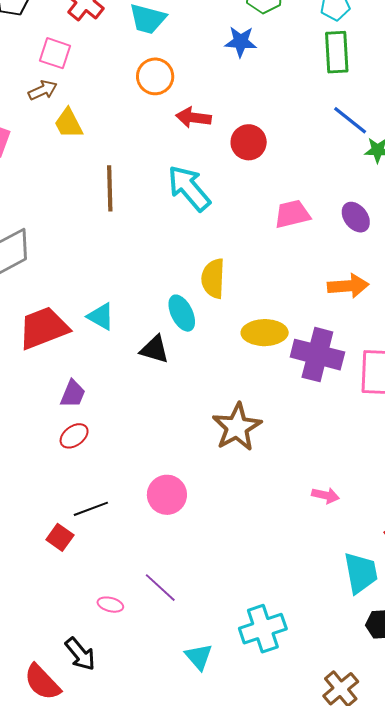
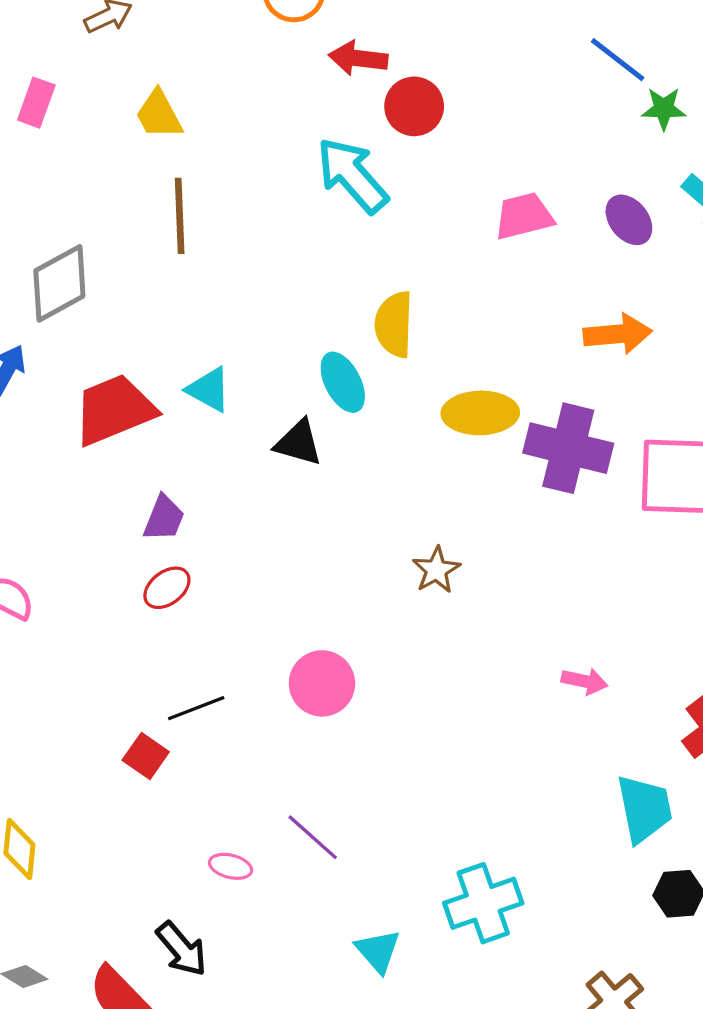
yellow trapezoid: (69, 123) -> (159, 115), moved
red circle: (249, 142) -> (414, 106), moved
brown line: (110, 188) -> (180, 216), moved
brown star: (237, 427) -> (436, 570), size x0.6

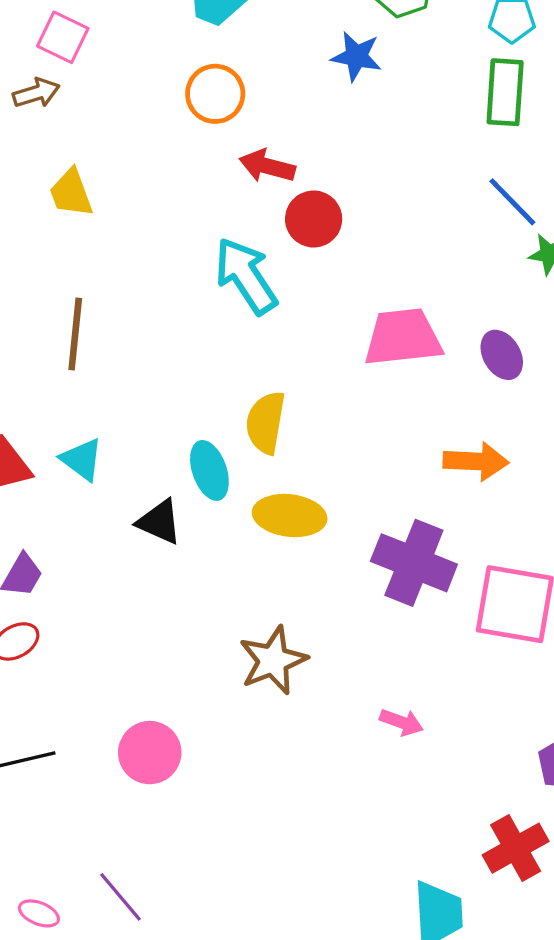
brown line: (180, 216) -> (75, 334), moved
pink trapezoid: (524, 216) -> (403, 337), size x1.4
yellow ellipse: (480, 413) -> (290, 516), moved
brown star: (436, 570) -> (273, 660), size x1.5
pink arrow: (584, 681) -> (401, 722), moved

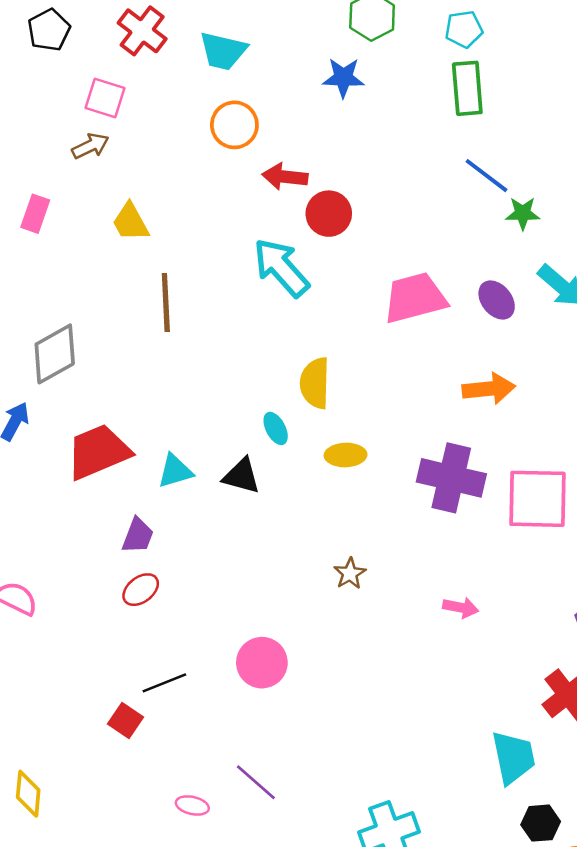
brown line: (75, 334) -> (166, 303), moved
cyan triangle: (82, 459) -> (175, 471), moved, turned -45
cyan ellipse: (209, 470) -> (276, 428), size x0.7
yellow ellipse: (290, 516) -> (346, 455), size x0.7
brown star: (273, 660) -> (350, 574), size x0.6

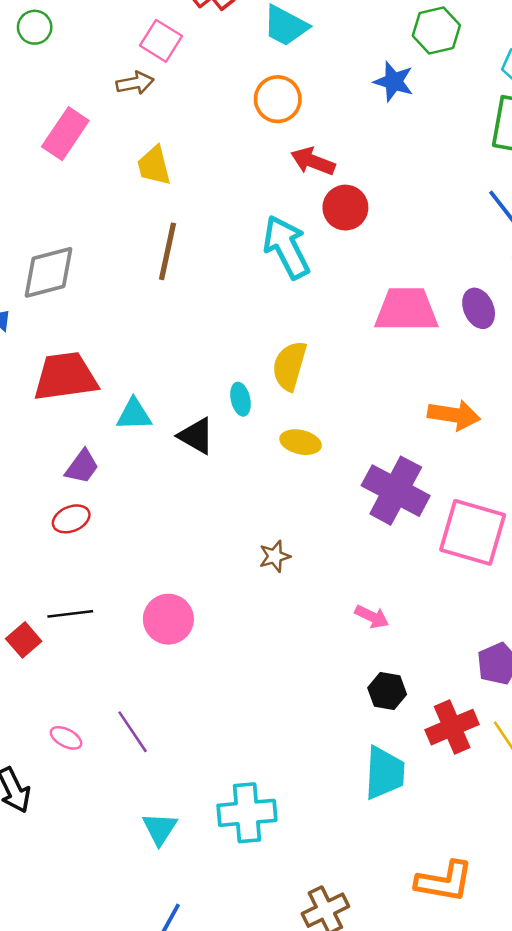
pink rectangle: (35, 214) -> (65, 134), size x1.4
purple ellipse: (497, 300) -> (479, 308), moved
black hexagon: (541, 823) -> (387, 691), moved

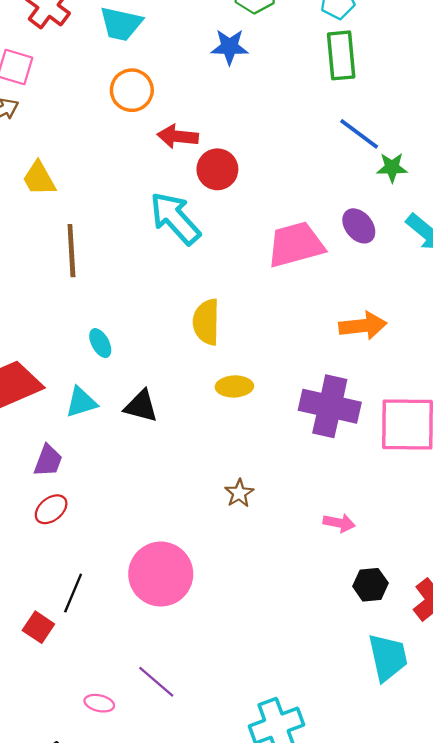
cyan ellipse: (240, 399) -> (100, 343), moved
black line: (70, 614) -> (73, 593), turned -45
pink circle: (168, 619) -> (161, 574), size x1.4

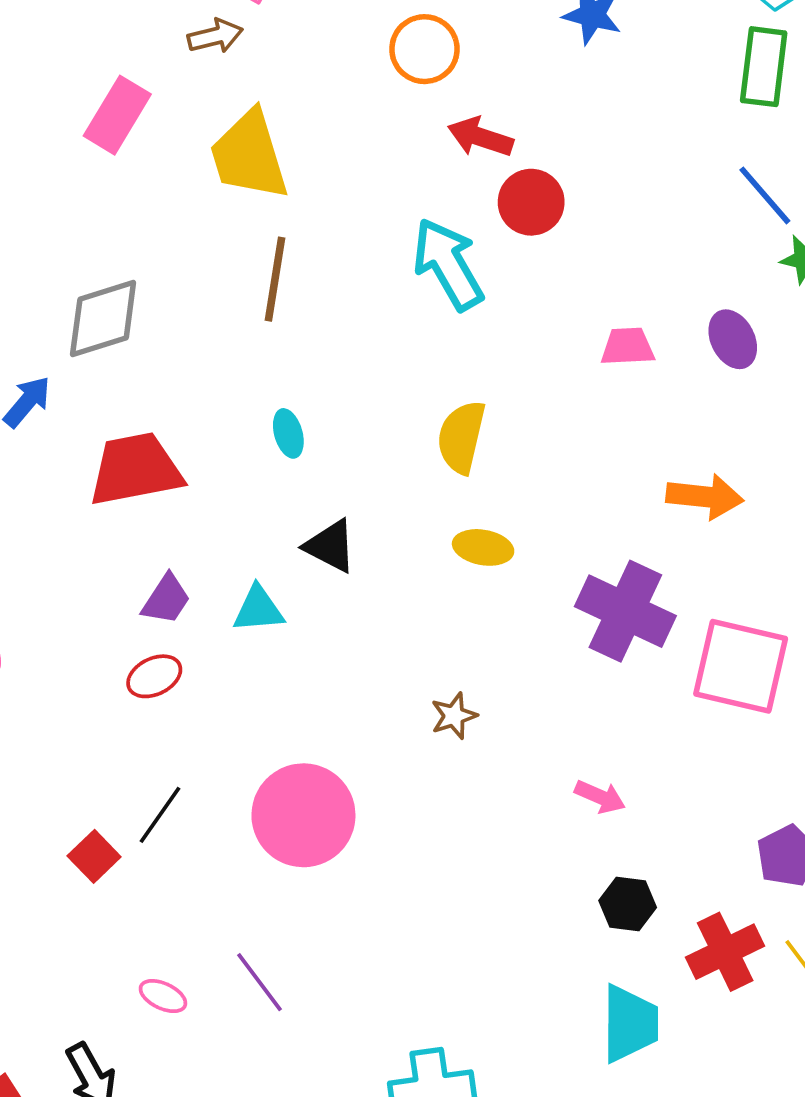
yellow trapezoid: (39, 179) -> (249, 155), size x1.6
pink trapezoid: (296, 245) -> (628, 347), size x0.6
cyan triangle: (81, 402) -> (258, 609), moved

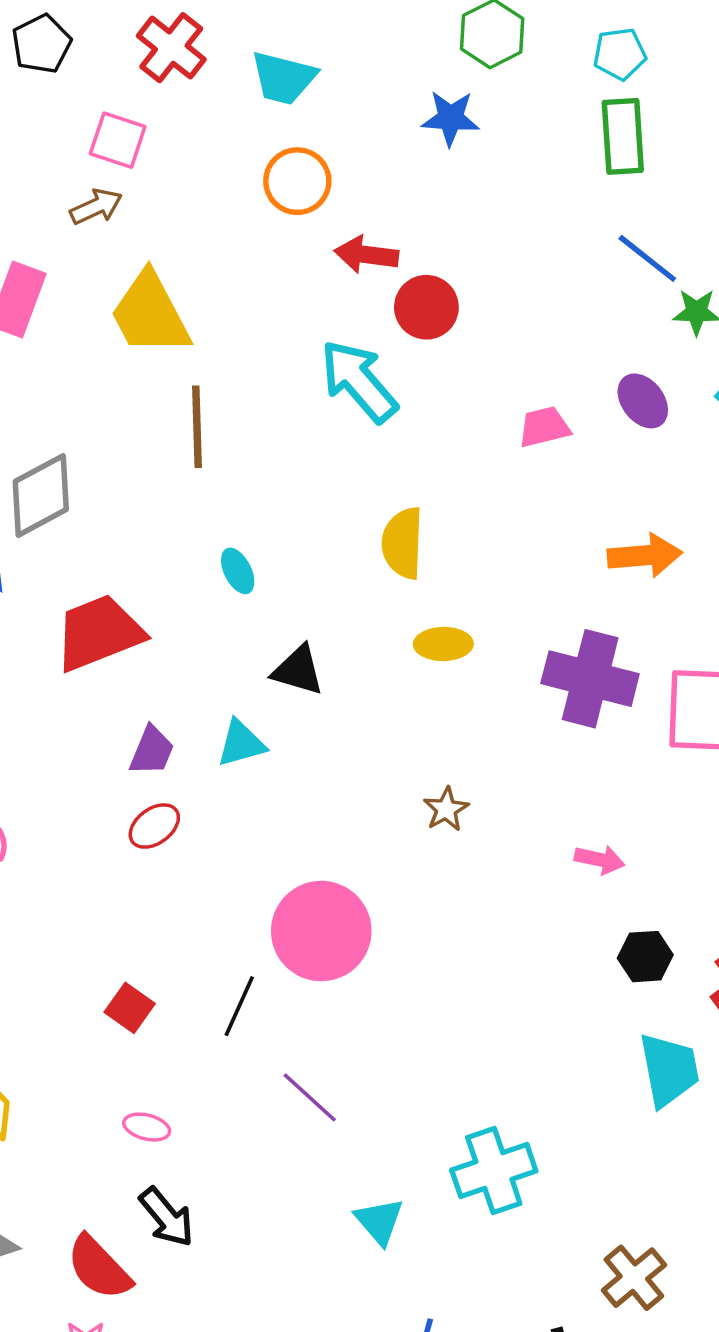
black line: (160, 815) -> (239, 1006), moved
pink ellipse: (163, 996) -> (147, 1127), moved

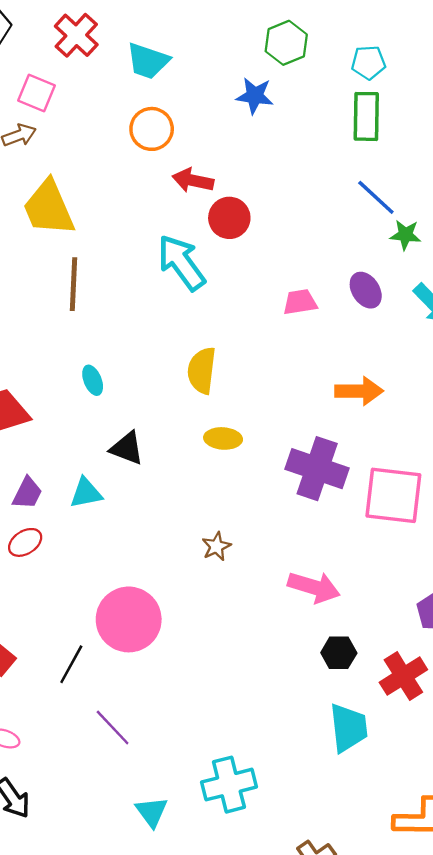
pink arrow: (600, 860) -> (314, 587), size x1.6

